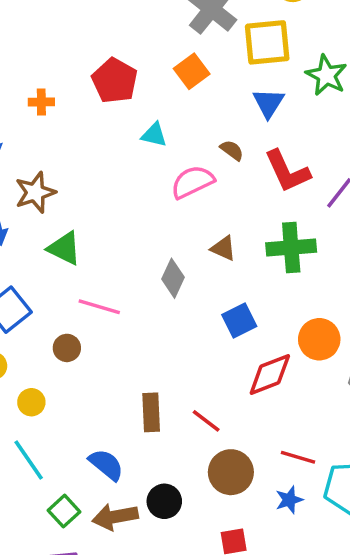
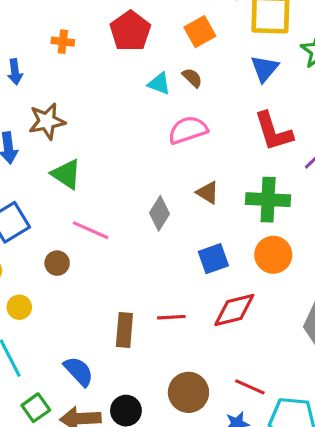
brown semicircle: (232, 150) -> (192, 78), moved
orange circle: (319, 339) -> (273, 255), moved
red line: (206, 421) -> (171, 317), moved, turned -48

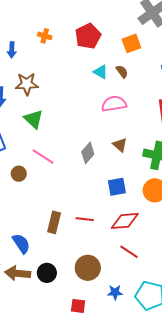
red line: (250, 387) -> (129, 252), moved

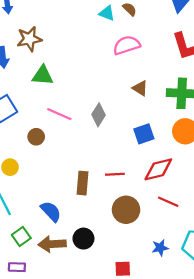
green triangle: (33, 119) -> (43, 75), turned -30
gray diamond: (88, 153) -> (99, 115), moved
brown circle: (88, 268) -> (126, 210), moved

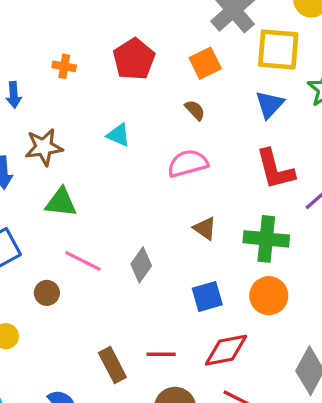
cyan triangle: (107, 13) -> (118, 135), moved
brown rectangle: (83, 183) -> (112, 365), turned -35

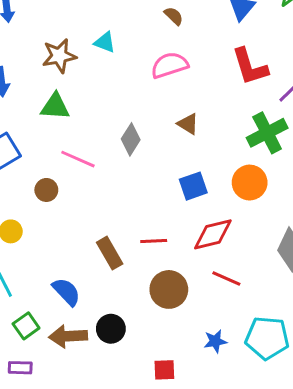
brown star: (44, 147) -> (59, 56), moved
green cross: (266, 239) -> (267, 133), moved, turned -30
gray diamond: (141, 265) -> (131, 139), moved

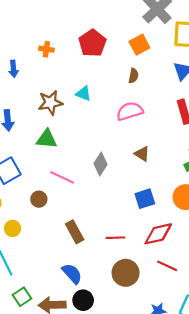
brown semicircle: (174, 16) -> (133, 76), turned 56
brown rectangle: (110, 253) -> (75, 232), moved
blue semicircle: (66, 292) -> (72, 274), moved

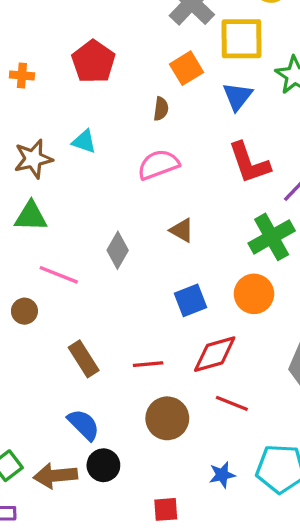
orange square: (139, 45) -> (186, 68), moved

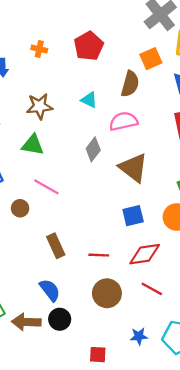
brown semicircle: (161, 109) -> (130, 84), size x1.6
cyan triangle: (84, 142) -> (89, 100), moved
brown triangle: (182, 230) -> (133, 168), size x1.8
gray diamond: (118, 250) -> (93, 149), moved

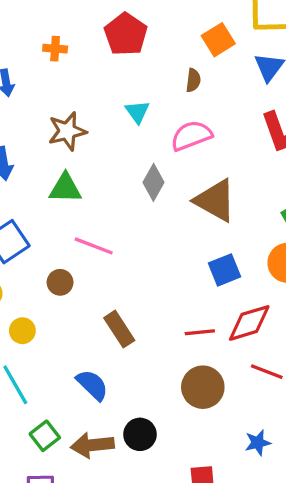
brown semicircle: (130, 84) -> (193, 80), size x0.6
cyan triangle: (89, 100) -> (137, 112), turned 36
red line: (99, 255) -> (200, 332), moved
blue semicircle: (50, 290) -> (92, 385), moved

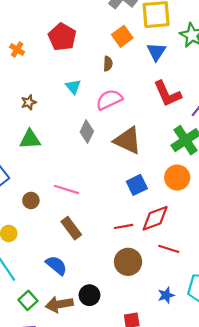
orange cross: (55, 49) -> (17, 49), turned 32
brown star: (67, 131) -> (29, 102), size x0.6
pink line: (94, 246) -> (66, 189), moved

